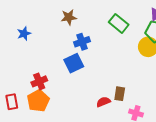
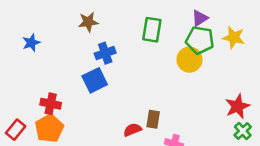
green rectangle: (119, 23) -> (152, 30), turned 60
red cross: (39, 81) -> (51, 104), turned 35
red rectangle: (12, 102) -> (16, 130), turned 49

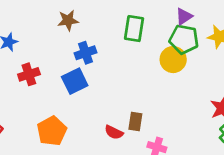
red cross: (51, 104) -> (29, 74), moved, turned -30
orange pentagon: (49, 128) -> (52, 131), moved
red semicircle: (132, 130) -> (114, 132), turned -132

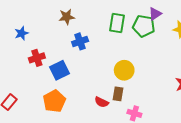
green pentagon: (184, 39) -> (144, 26), moved
yellow circle: (173, 60) -> (124, 70), moved
blue square: (75, 81) -> (59, 70), moved

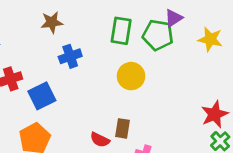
yellow circle: (124, 70) -> (131, 76), moved

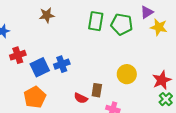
purple triangle: (173, 18) -> (147, 12), moved
blue cross: (70, 56) -> (62, 64), moved
yellow circle: (131, 76) -> (127, 74), moved

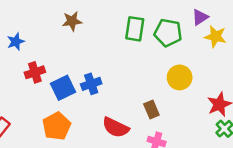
yellow circle: (127, 74) -> (180, 77), moved
brown rectangle: (97, 90) -> (151, 109), moved, turned -32
red semicircle: (81, 98) -> (116, 127), size x1.5

